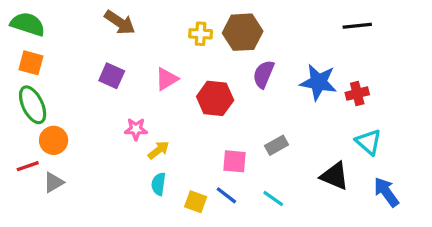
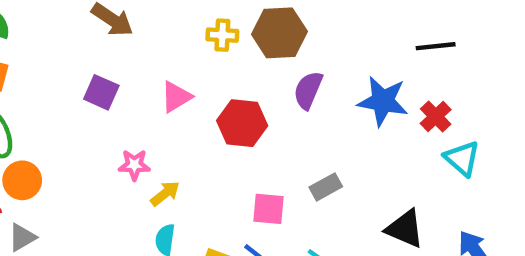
black line: (357, 26) -> (436, 46), moved
red cross: (357, 94) -> (436, 117), turned -30
cyan triangle: (369, 142) -> (462, 158), moved

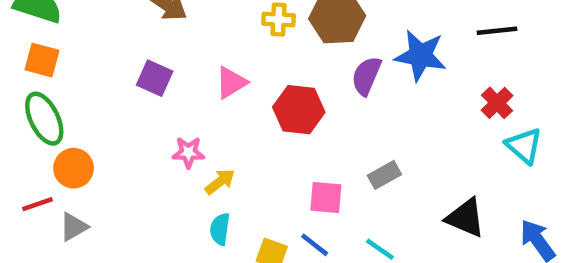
blue star: (383, 101) -> (420, 56), moved

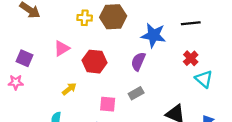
purple semicircle: (366, 76) -> (138, 62), moved
purple square: (155, 78) -> (24, 58), moved
pink star: (188, 152) -> (16, 82), moved
yellow arrow: (220, 182) -> (69, 89), moved

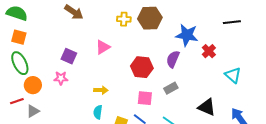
black line: (191, 23) -> (232, 22), moved
red cross: (191, 58) -> (209, 51), moved
red hexagon: (94, 62) -> (142, 67), moved
yellow arrow: (69, 89) -> (101, 90), moved, turned 40

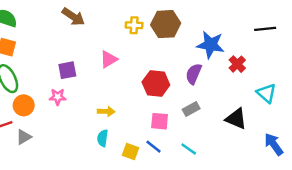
purple square: (69, 56) -> (67, 70), turned -35
black triangle: (207, 107) -> (236, 119), moved

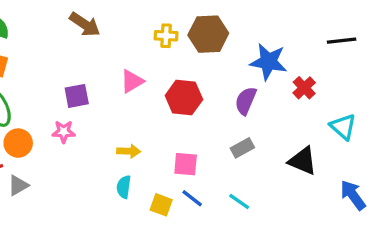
red hexagon: (156, 84) -> (184, 98), moved
pink square: (160, 121) -> (186, 164), moved

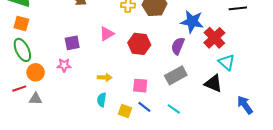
red cross: (304, 88) -> (214, 38), size x1.5
cyan triangle: (343, 127) -> (227, 62), moved
gray rectangle: (242, 148) -> (176, 75), size x1.5
gray triangle: (18, 185) -> (36, 99), turned 32

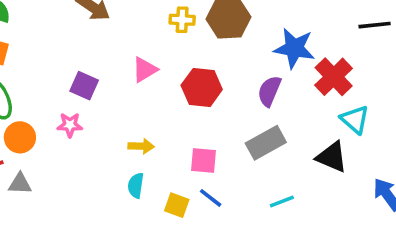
purple square: (72, 43) -> (84, 86), turned 35
cyan line: (174, 109) -> (282, 202), moved, turned -56

